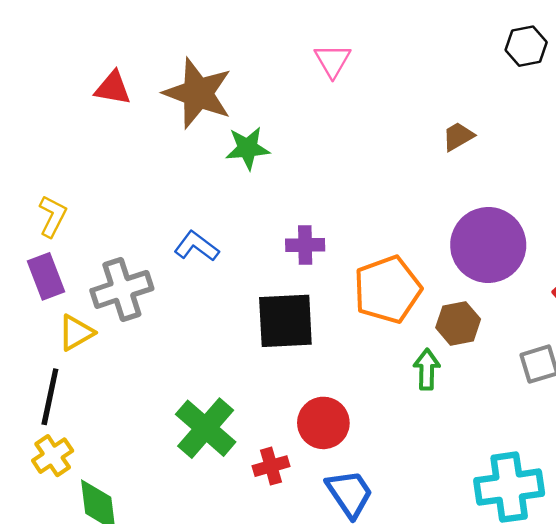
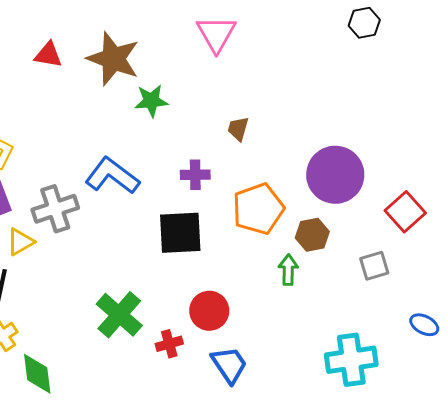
pink triangle: (333, 61) -> (216, 34), size x1.4
brown trapezoid: (458, 136) -> (238, 129), moved, turned -44
blue L-shape: (196, 246) -> (112, 176), size x1.6

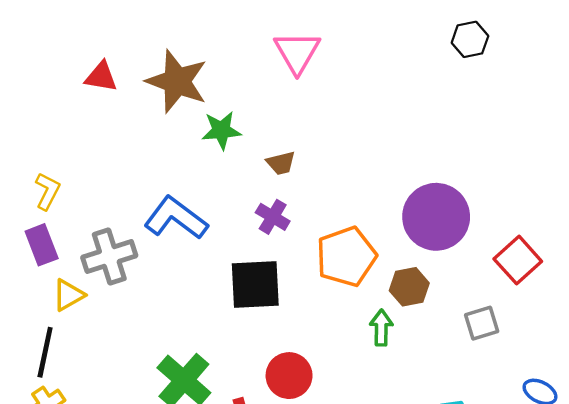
brown trapezoid: (238, 129) -> (281, 163), moved, turned -120
purple cross: (195, 175) -> (273, 217), turned 32

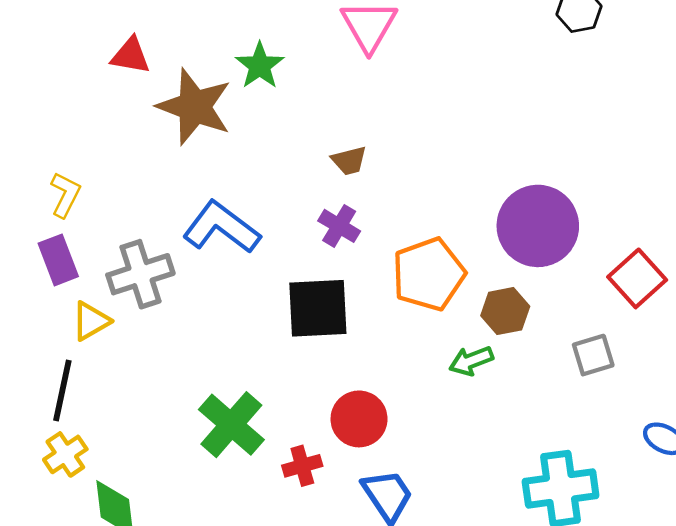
brown star: (177, 81) -> (194, 107), moved
green star: (221, 130) -> (260, 66), moved, turned -30
green arrow: (381, 328) -> (471, 361), turned -112

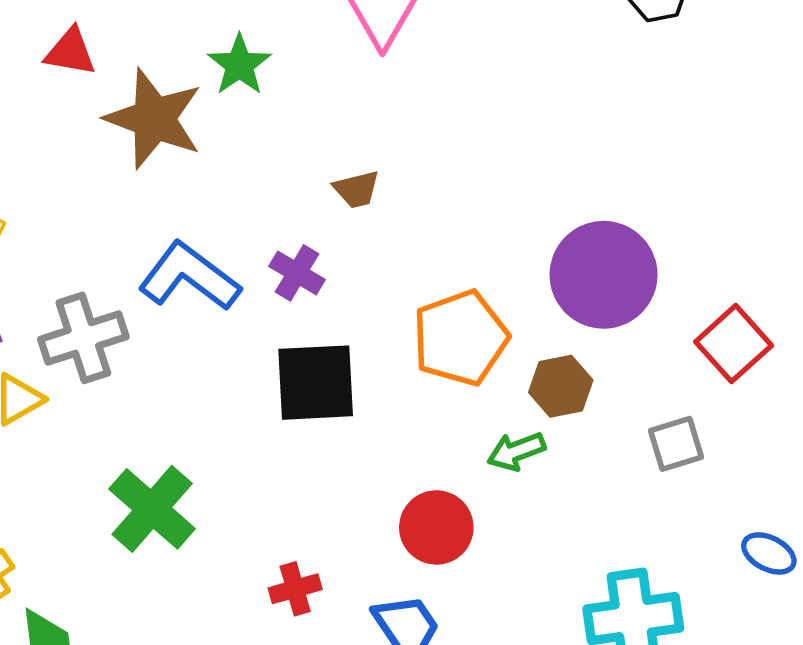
purple cross: (339, 226) -> (297, 273), moved
red circle: (359, 419) -> (436, 527), moved
green cross: (231, 425) -> (152, 509), moved

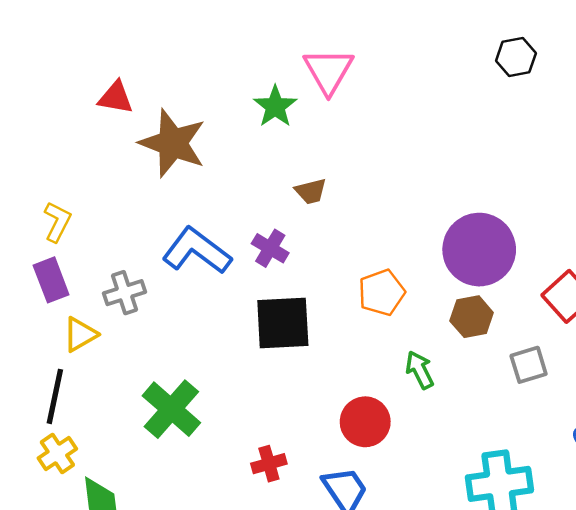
green star: (239, 65) -> (275, 106), moved
gray cross: (83, 338) -> (125, 293), size x0.7
orange pentagon: (460, 338) -> (382, 293), size x0.7
brown hexagon: (561, 386) -> (472, 317), moved
green arrow: (516, 451) -> (420, 370), turned 84

